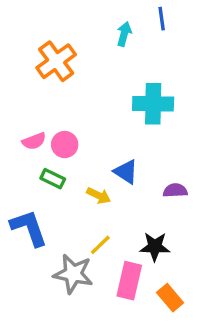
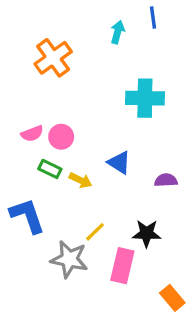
yellow arrow: (99, 196) -> (81, 180), moved
orange rectangle: (170, 298) -> (172, 298), moved

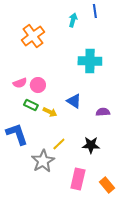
gray star: (69, 259) -> (43, 161), turned 30
pink rectangle: (122, 266) -> (78, 179), moved

